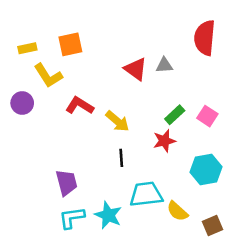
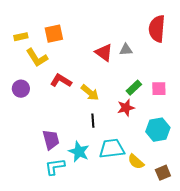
purple circle: (22, 103) -> (21, 89), moved
pink square: (207, 116) -> (159, 89), turned -35
cyan star: (108, 215) -> (79, 152), moved

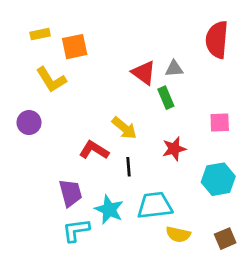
yellow rectangle: (21, 37) -> (40, 34), moved
red L-shape: (61, 81) -> (94, 150), moved
green rectangle: (134, 88) -> (166, 98), moved, turned -70
yellow semicircle: (136, 162) -> (178, 234), moved, turned -30

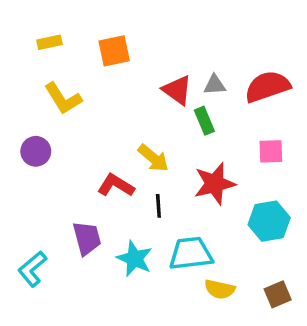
red semicircle: (217, 40) -> (267, 87), moved, turned 66
orange square: (75, 47) -> (114, 51), moved
red star: (174, 149) -> (215, 184), size x1.4
cyan L-shape: (76, 230) -> (32, 269), moved, turned -32

